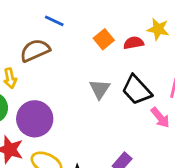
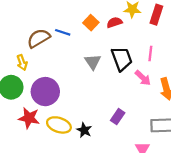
blue line: (54, 21) -> (63, 32), moved
black trapezoid: (137, 90) -> (122, 59), turned -150

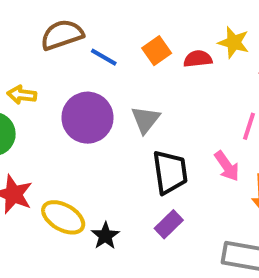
brown semicircle: (39, 38) -> (62, 35), moved
black trapezoid: (122, 59) -> (170, 172), moved
yellow arrow: (22, 62) -> (22, 95), turned 104
purple circle: (45, 92) -> (87, 118), moved

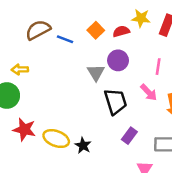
purple circle: (87, 118) -> (118, 60), moved, size x0.7
purple rectangle: (169, 224) -> (129, 136), moved

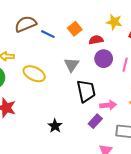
red semicircle: (121, 31) -> (96, 40), moved
purple circle: (118, 60) -> (104, 59), moved
pink arrow: (149, 92) -> (108, 105), moved, turned -56
yellow ellipse: (56, 139) -> (34, 74), moved

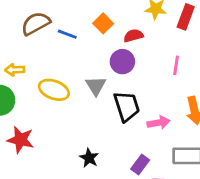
purple circle: (104, 59) -> (122, 62), moved
gray triangle: (71, 65) -> (96, 86), moved
purple rectangle: (95, 121) -> (140, 165), moved

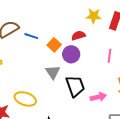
orange square: (103, 23) -> (54, 45), moved
yellow ellipse: (54, 90) -> (25, 99), moved

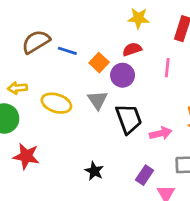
yellow star: (94, 16) -> (138, 18), moved
pink line: (109, 56) -> (167, 68), moved
yellow ellipse: (25, 99) -> (56, 103), moved

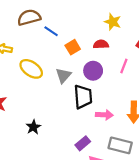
purple circle: (123, 75) -> (93, 71), moved
black star: (94, 171) -> (33, 127), moved

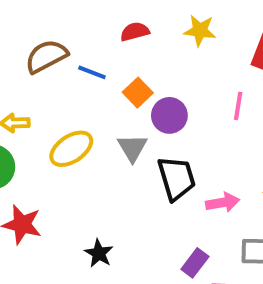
red semicircle: (101, 44) -> (135, 32), moved
yellow ellipse: (31, 69) -> (71, 149), turned -55
purple circle: (93, 71) -> (169, 115), moved

